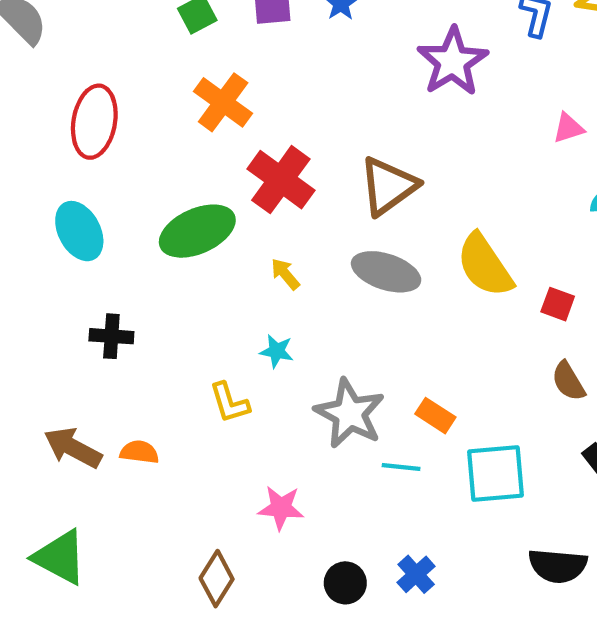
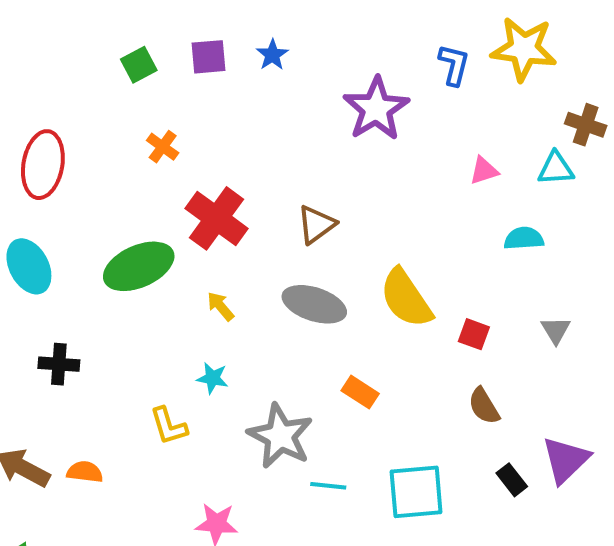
orange cross: (223, 102) -> (163, 147), size x0.6
brown triangle: (388, 186) -> (316, 224), size x0.7
orange rectangle: (435, 416) -> (360, 392), moved

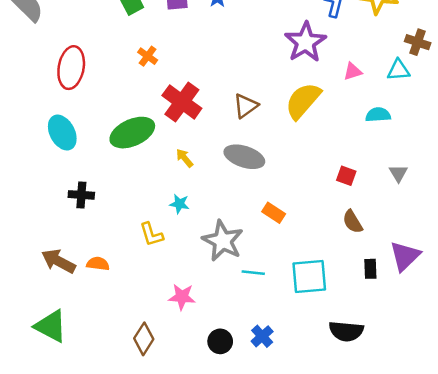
purple star: (376, 109) -> (305, 42), moved
yellow semicircle: (406, 298) -> (303, 101), moved, turned 75
black rectangle: (512, 480) -> (370, 269), turned 36

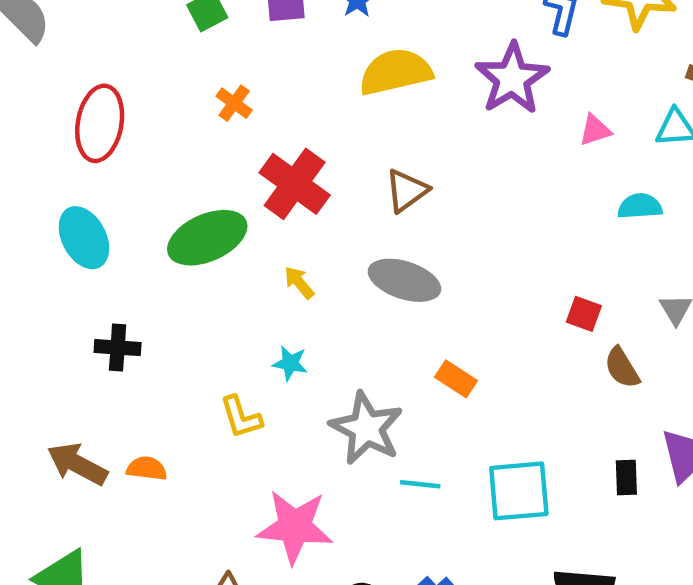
yellow semicircle: (303, 101) -> (396, 72), moved, turned 36
brown semicircle: (353, 222) -> (622, 368), moved
pink star: (182, 297) -> (295, 527), size x1.6

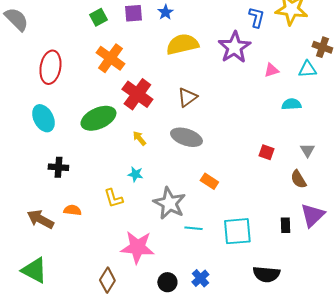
orange cross: (234, 103) -> (110, 58), size x1.8
brown semicircle: (622, 368) -> (298, 179), moved
orange semicircle: (147, 469) -> (72, 210), moved

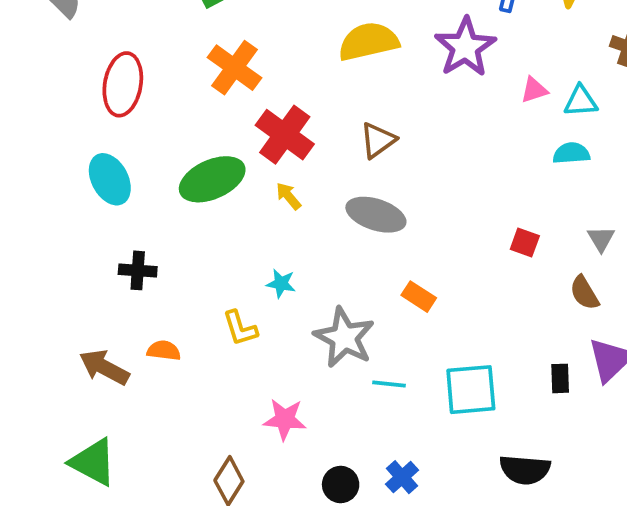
cyan triangle: (307, 69) -> (581, 101), moved
yellow arrow: (139, 138) -> (288, 196), moved
pink star: (137, 247) -> (285, 419), size x0.7

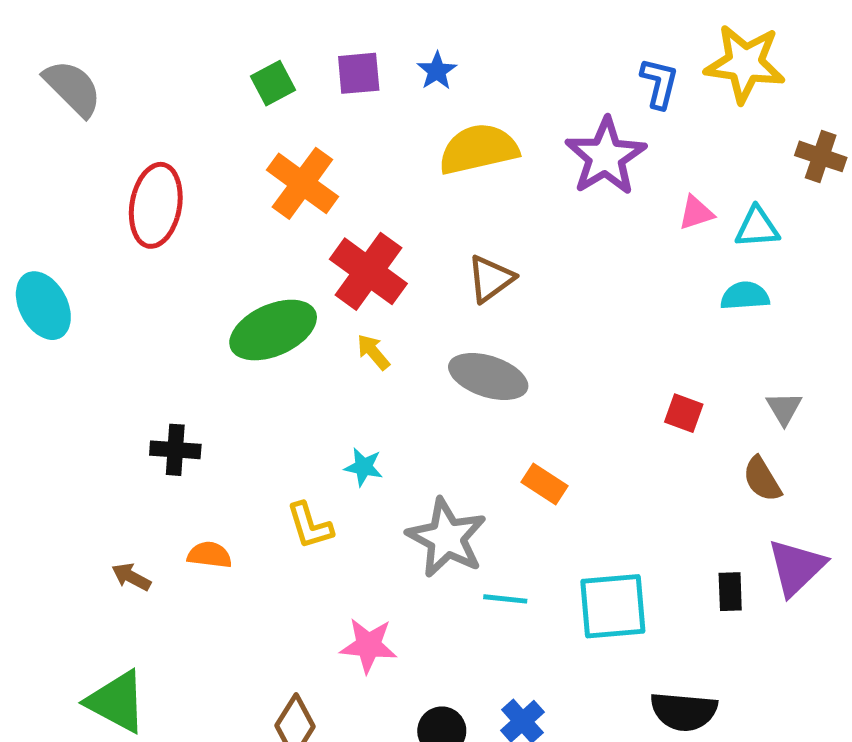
cyan ellipse: (110, 179) -> (43, 306), moved
brown arrow: (104, 367) -> (131, 577), size x0.6

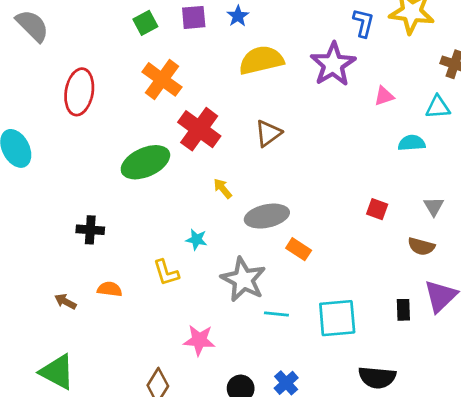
cyan triangle: (757, 227) -> (438, 107), moved
yellow arrow: (373, 352) -> (223, 188), moved
gray ellipse: (488, 376) -> (267, 216), moved, turned -30
brown semicircle: (762, 479) -> (421, 246), turned -44

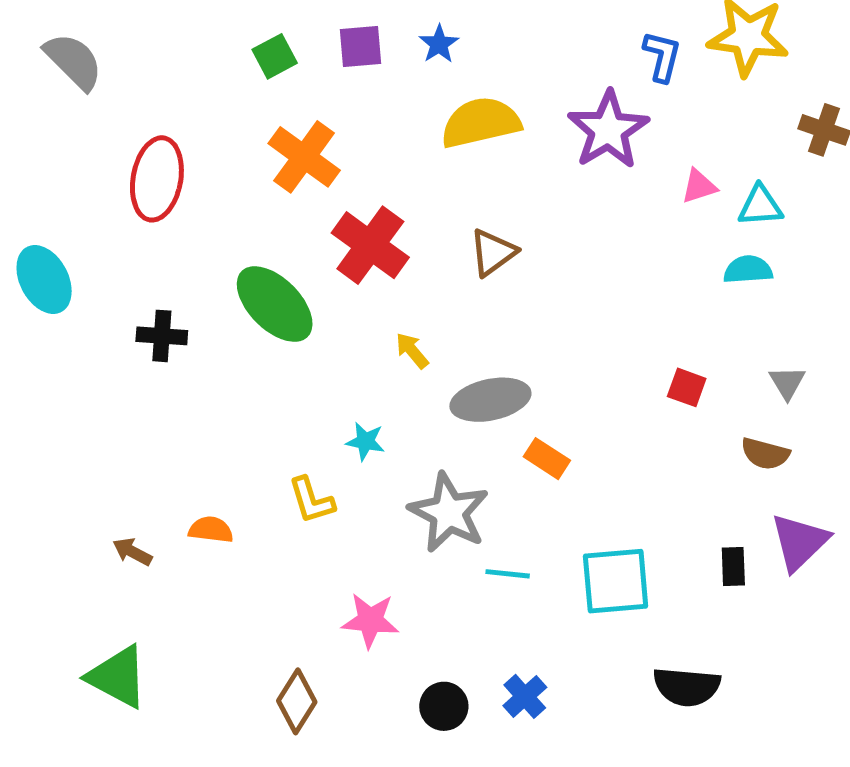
cyan triangle: (438, 107) -> (760, 206), moved
green ellipse: (145, 162) -> (275, 304), turned 69
black cross: (90, 230) -> (162, 336), moved

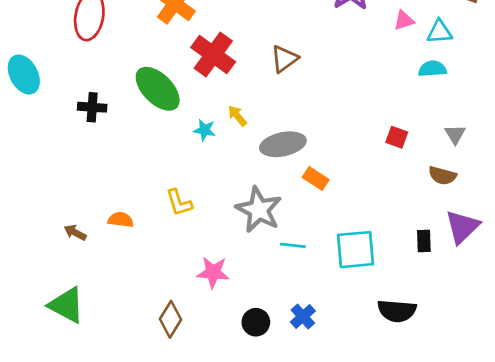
cyan star: (365, 441) -> (205, 130), moved

